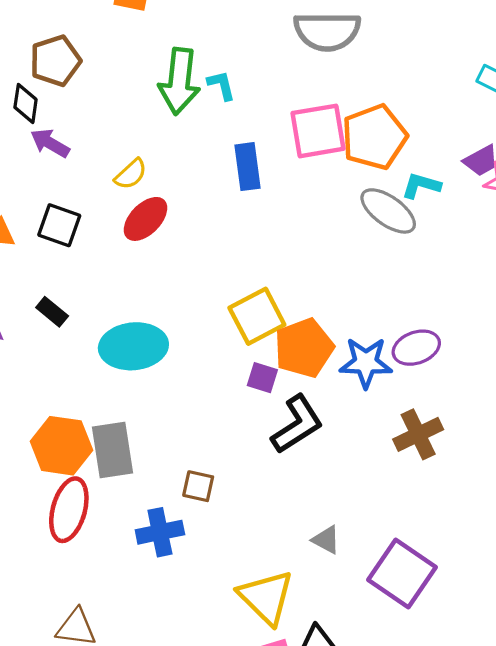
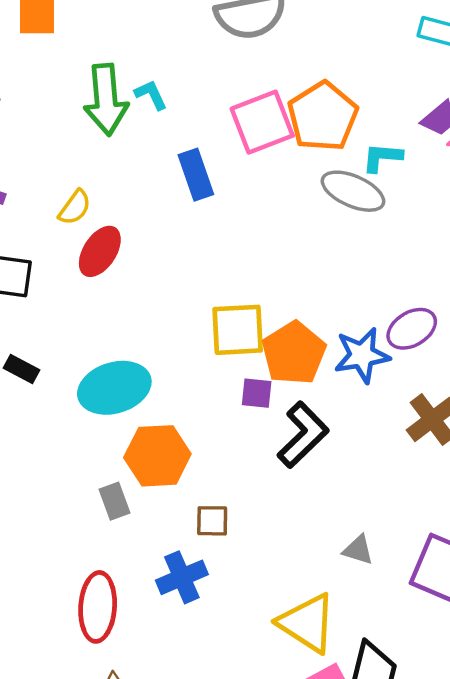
yellow square: (257, 316) -> (238, 330), turned 36
orange hexagon: (61, 446) -> (157, 456), moved
gray rectangle: (113, 450) -> (115, 501), size x0.6
red ellipse: (69, 510) -> (98, 607), moved

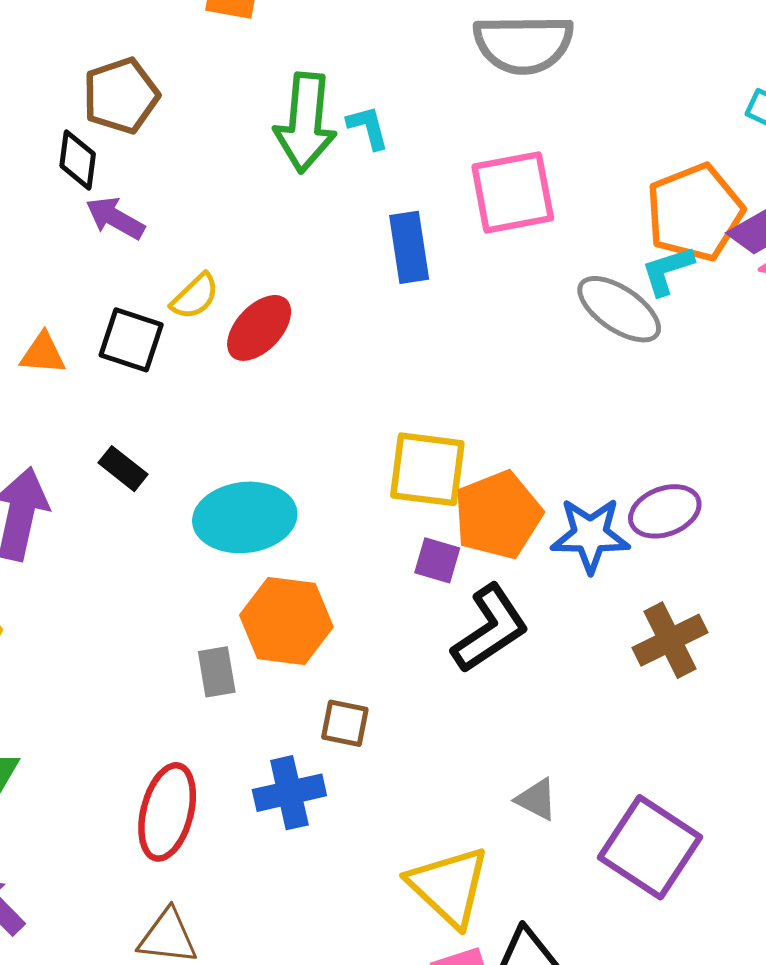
orange pentagon: (323, 116) -> (695, 212), moved
cyan L-shape: (382, 157) -> (667, 270), turned -33
yellow semicircle: (75, 207) -> (195, 296), moved

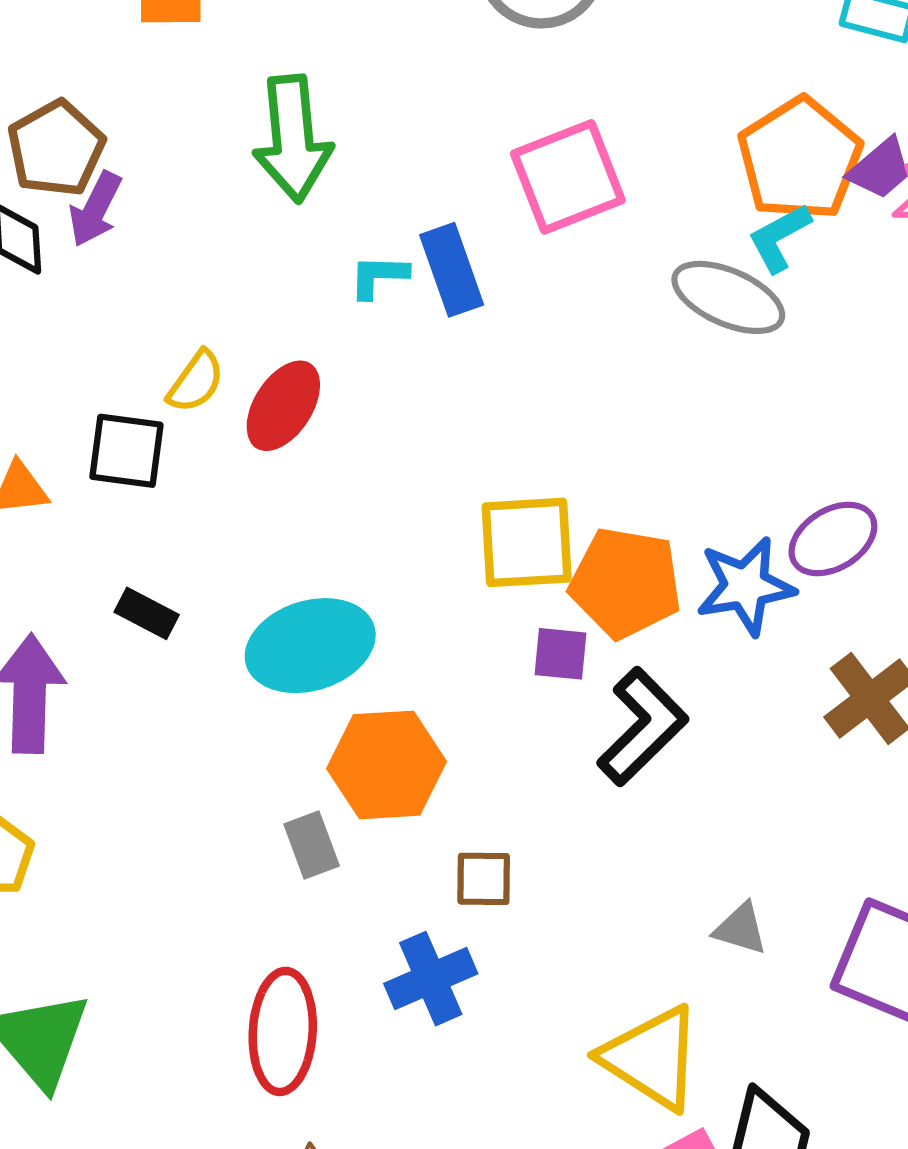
cyan L-shape: (368, 127) -> (379, 276), moved, turned -63
purple arrow: (115, 218) -> (95, 209), moved, turned -82
orange pentagon: (498, 515) -> (626, 583), turned -30

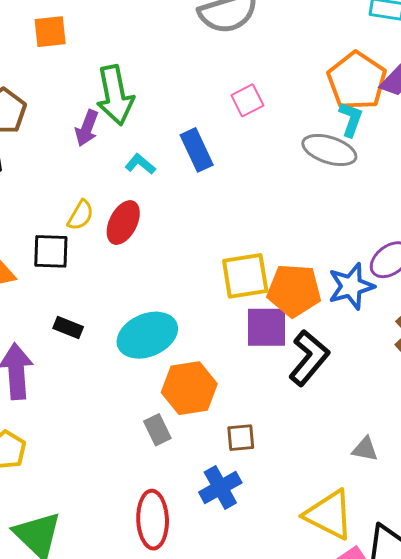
pink square: (568, 177) -> (247, 100), size x0.6
purple arrow: (95, 209) -> (87, 128), moved
cyan L-shape: (779, 238) -> (351, 119), turned 144
cyan L-shape: (379, 276) -> (140, 164), moved, turned 44
purple square: (561, 654) -> (267, 327), size x1.6

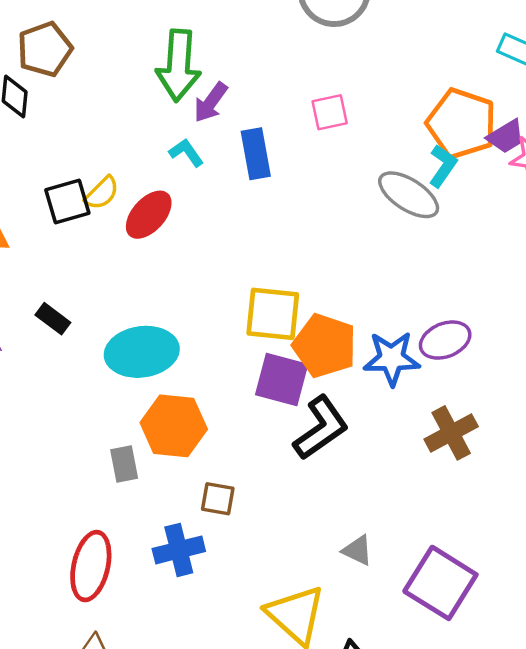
orange pentagon: (357, 81) -> (462, 123), turned -30
purple arrow: (87, 128) -> (211, 102), moved
black square: (51, 251) -> (67, 201), moved, turned -33

